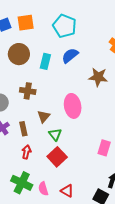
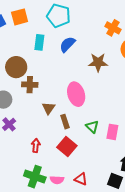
brown circle: (19, 54) -> (16, 67), moved
cyan rectangle: (45, 61) -> (39, 42), moved
brown rectangle: (23, 129) -> (65, 122), moved
green triangle: (55, 135) -> (92, 127), moved
pink semicircle: (43, 189) -> (57, 180), turned -64

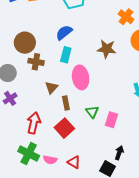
cyan rectangle: (39, 42) -> (66, 55), moved
blue semicircle: (67, 44) -> (64, 32), moved
red arrow: (36, 145) -> (34, 123), size x1.5

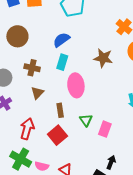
brown circle: (25, 43) -> (17, 36), moved
brown triangle: (51, 88) -> (37, 93), moved

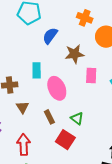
blue semicircle: (61, 40) -> (50, 36), moved
pink rectangle: (105, 129) -> (91, 76), moved
red square: (57, 135) -> (65, 140), moved

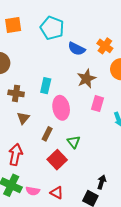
blue semicircle: (50, 36) -> (77, 49), moved, turned -114
brown star: (74, 54) -> (86, 79), turned -30
brown rectangle: (49, 117) -> (47, 134), turned 40

